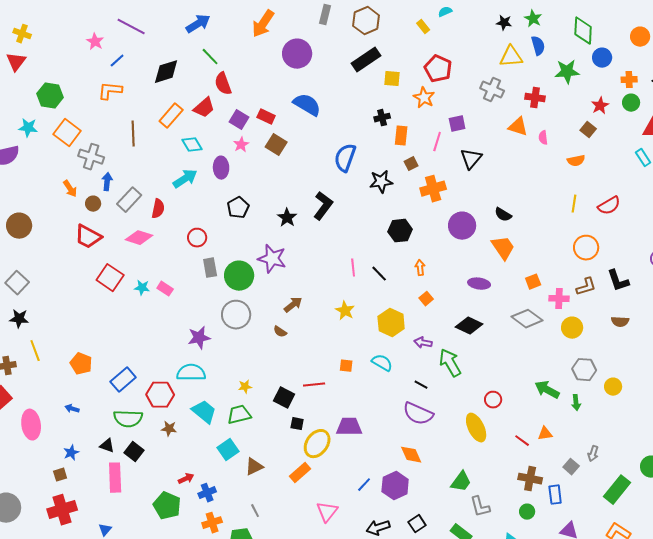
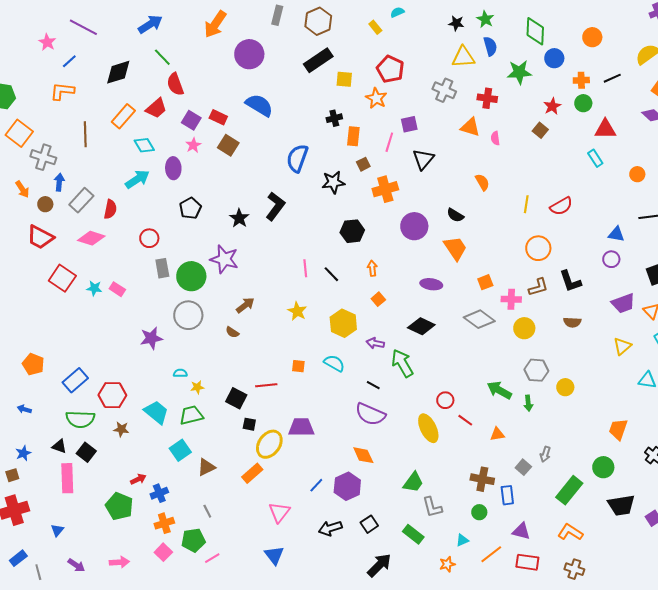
orange semicircle: (576, 161) -> (482, 182), moved, turned -108
cyan semicircle: (191, 373) -> (180, 373), moved, size x0.5
red line: (522, 441) -> (465, 420), moved

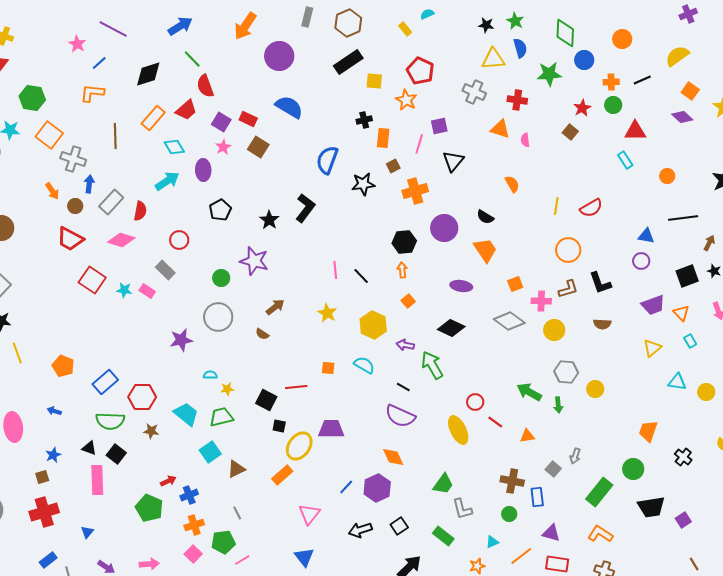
black hexagon: (352, 231) -> (404, 242), moved
gray rectangle: (162, 268) -> (165, 270), moved, turned -36
green circle: (191, 276) -> (221, 278), size x0.6

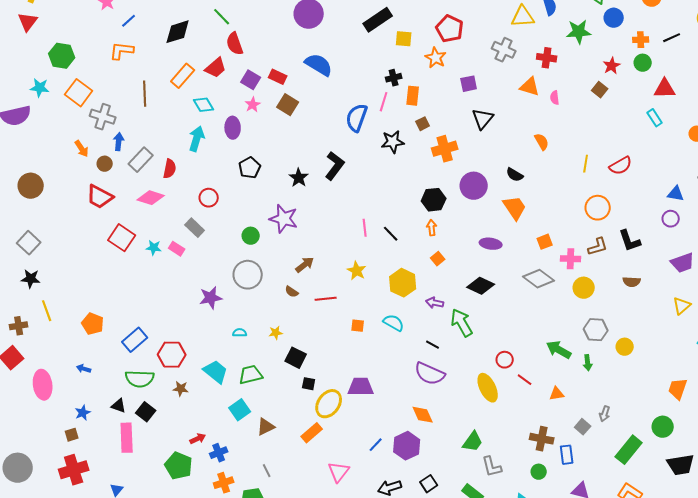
pink line: (419, 144) -> (384, 102), moved
cyan arrow: (167, 181) -> (197, 139), turned -40
red line: (296, 387) -> (326, 299), moved
yellow star: (227, 389) -> (276, 333), moved

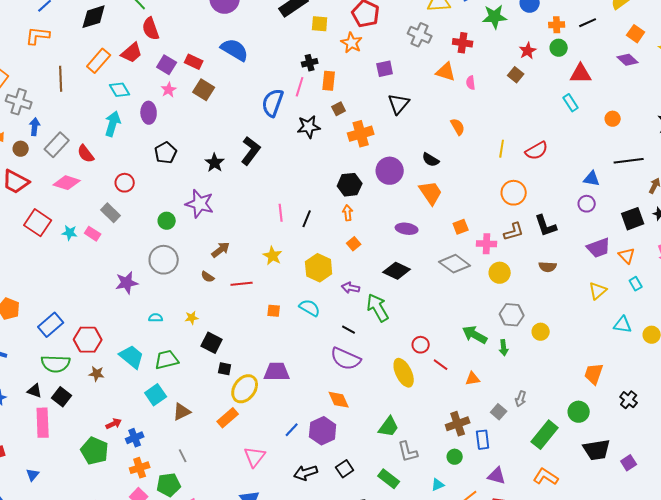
red semicircle: (170, 169) -> (86, 154), turned 132
black line: (391, 234) -> (307, 219), turned 66
brown cross: (542, 439) -> (458, 424), turned -30

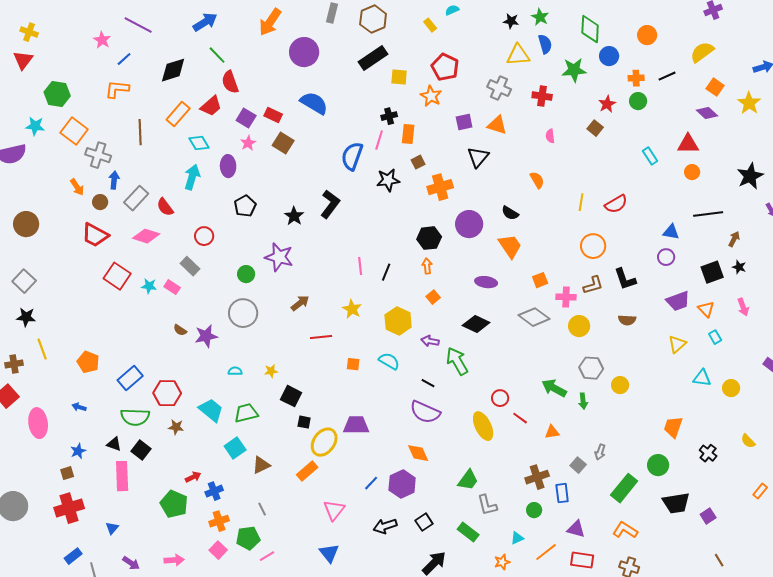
orange triangle: (446, 72) -> (497, 125), moved
red triangle: (581, 74) -> (688, 144), moved
brown semicircle: (208, 277) -> (180, 330), moved

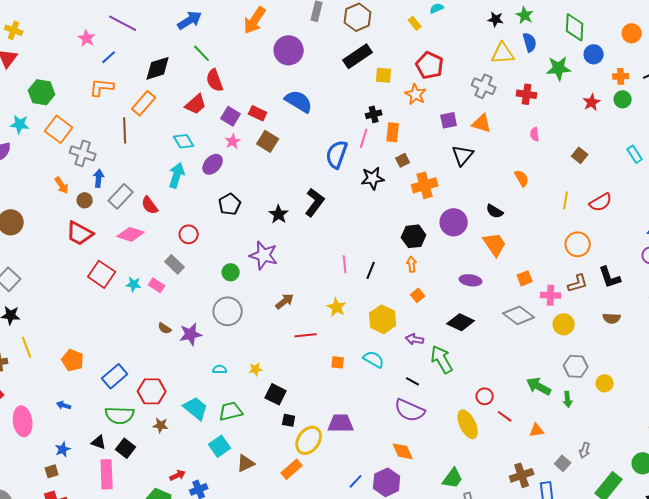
orange rectangle: (178, 114) -> (144, 103), moved
brown square: (595, 128) -> (580, 155), moved
purple ellipse: (228, 166) -> (213, 164), turned 45

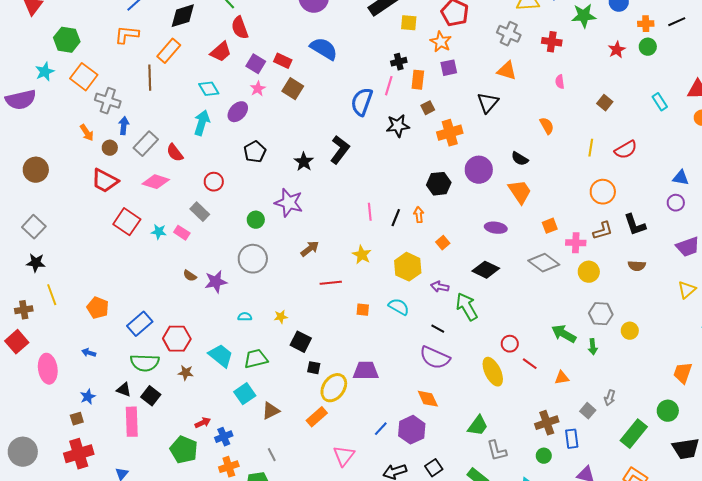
purple square: (449, 120) -> (449, 68), moved
cyan star: (20, 124) -> (45, 72), turned -30
orange arrow: (412, 264) -> (419, 215), moved

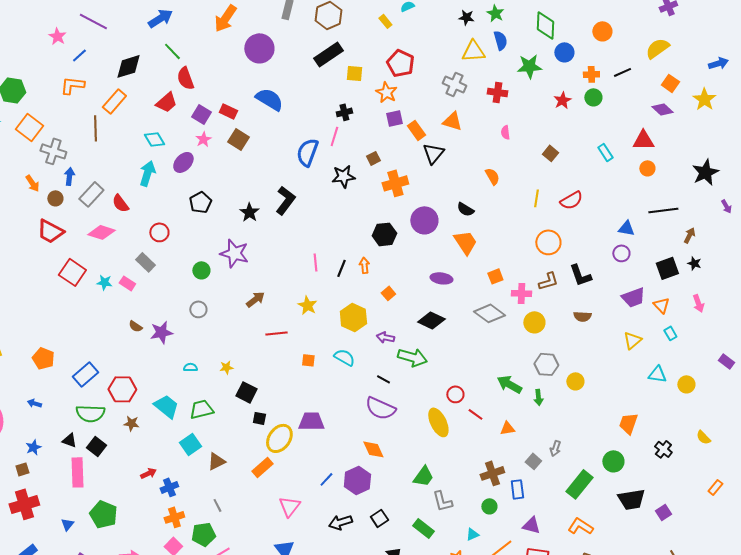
orange rectangle: (418, 80) -> (416, 130), moved, turned -42
gray circle: (253, 259) -> (198, 309), size x0.6
green arrow: (467, 307) -> (412, 357), turned 136
green pentagon: (184, 450) -> (103, 514), moved

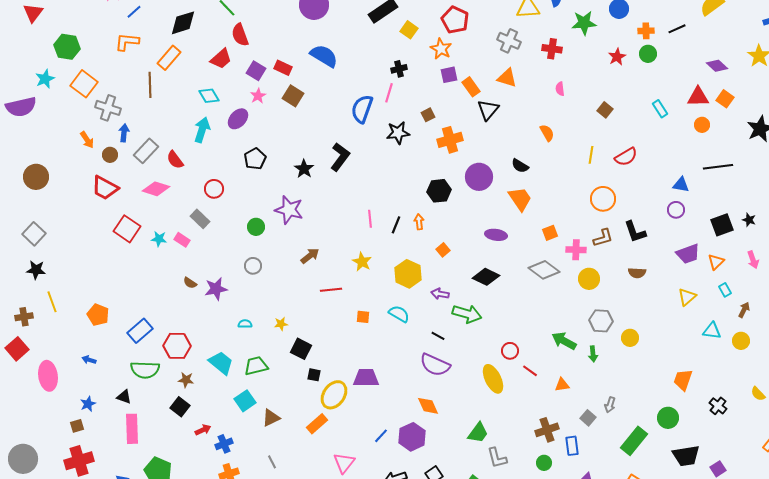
yellow square: (354, 73) -> (409, 30), turned 30
orange square: (670, 83) -> (725, 99), moved
brown arrow: (689, 235) -> (744, 310), moved
orange triangle: (661, 305) -> (716, 262), turned 30
black square: (96, 446) -> (180, 407), moved

